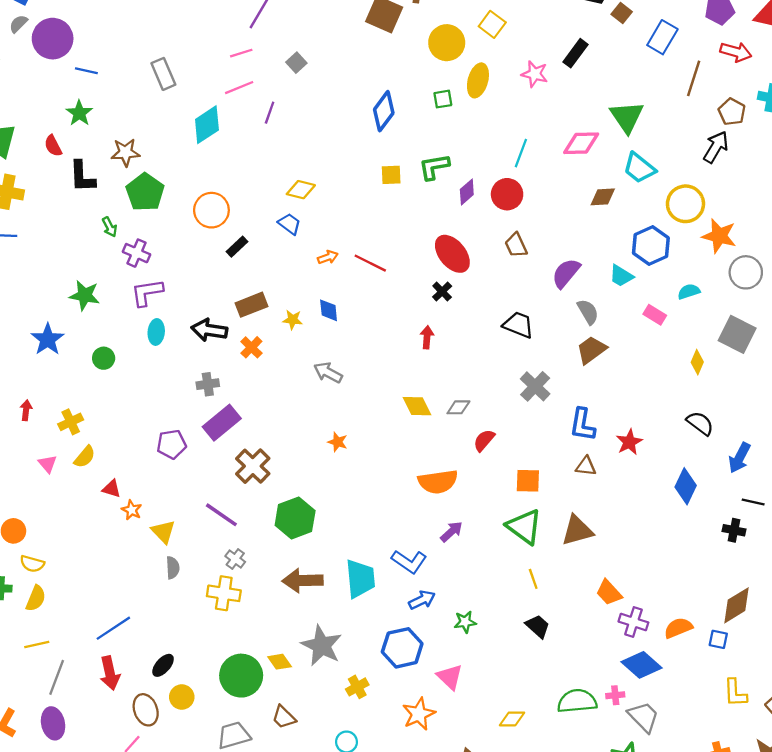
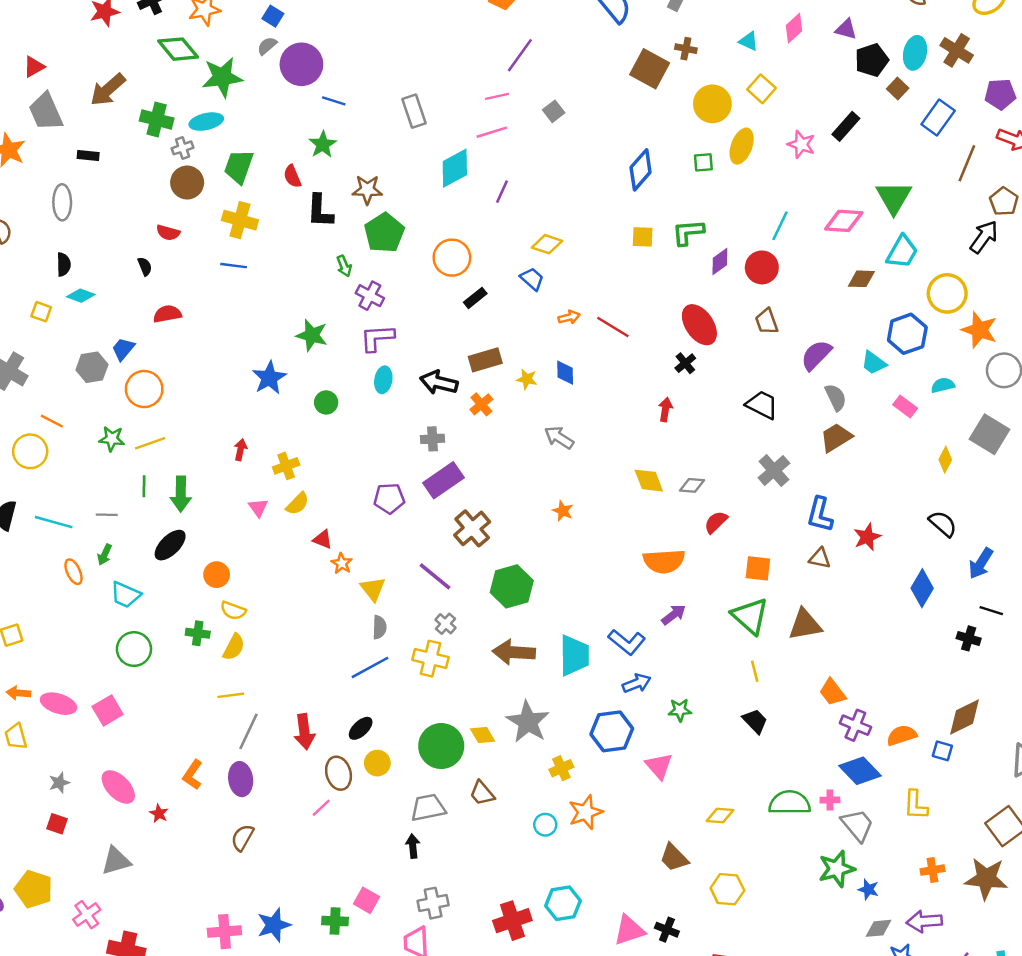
purple line: (270, 113) -> (502, 192), moved
cyan trapezoid: (639, 168) -> (902, 252), turned -104
blue line: (113, 628) -> (370, 667), moved
yellow L-shape: (735, 693) -> (916, 805), moved
orange star: (419, 714) -> (586, 812), moved

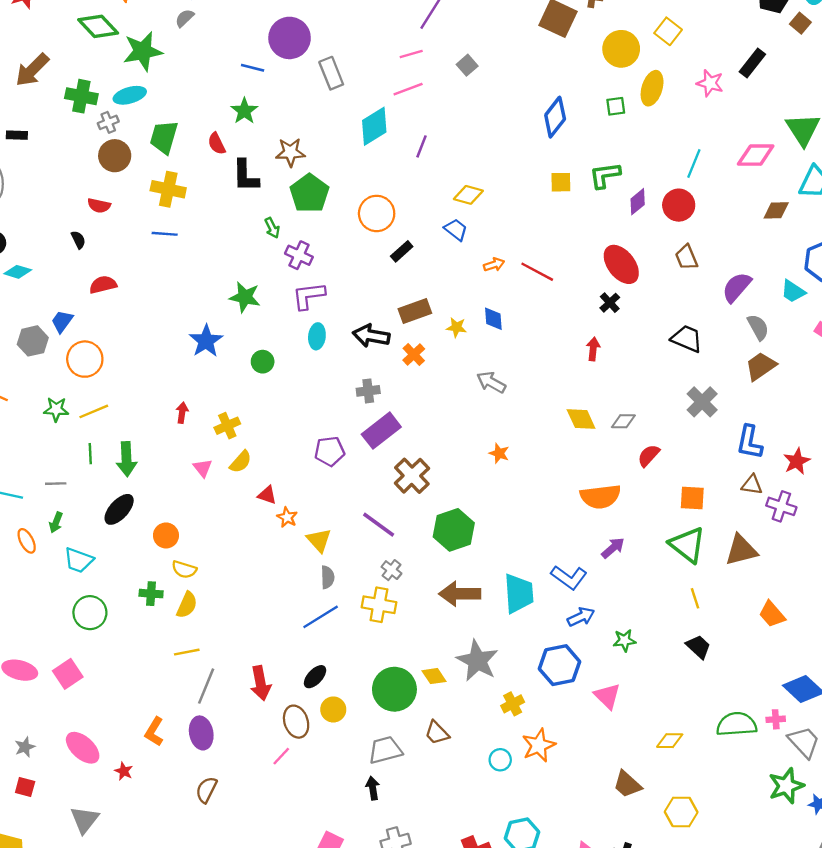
purple circle: (301, 64) -> (290, 38), moved
purple cross: (855, 725) -> (781, 506), moved
gray triangle: (116, 861) -> (85, 820), turned -32

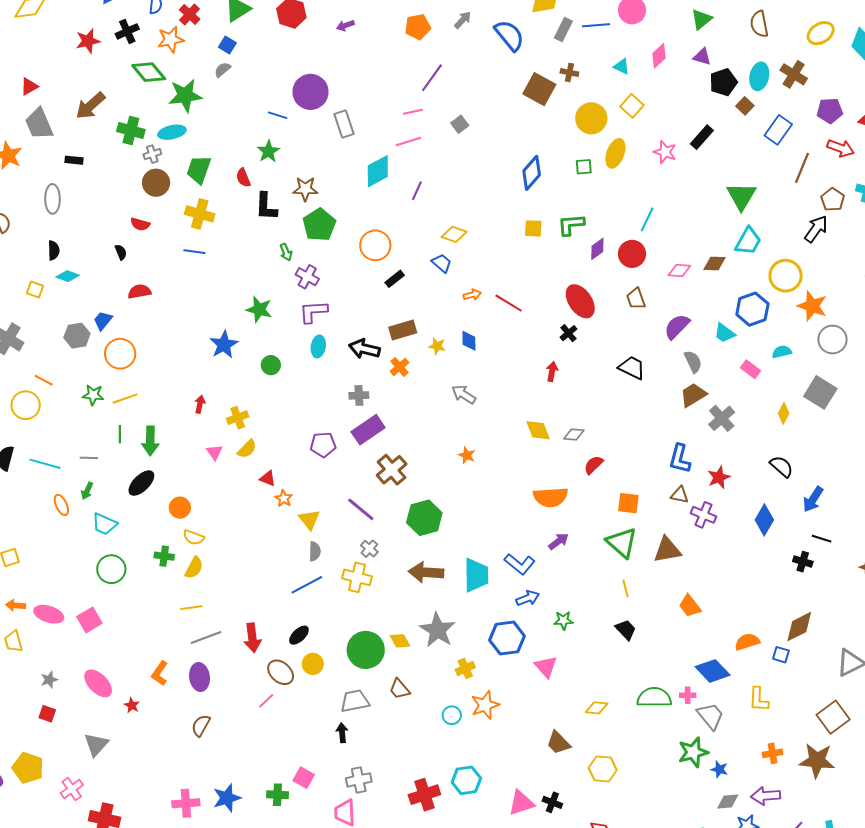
pink diamond: (756, 155) -> (679, 270), moved, size x0.7
gray cross: (702, 402) -> (722, 418), moved
gray line: (206, 686) -> (206, 637), turned 44
brown ellipse: (296, 722) -> (281, 672), turned -32

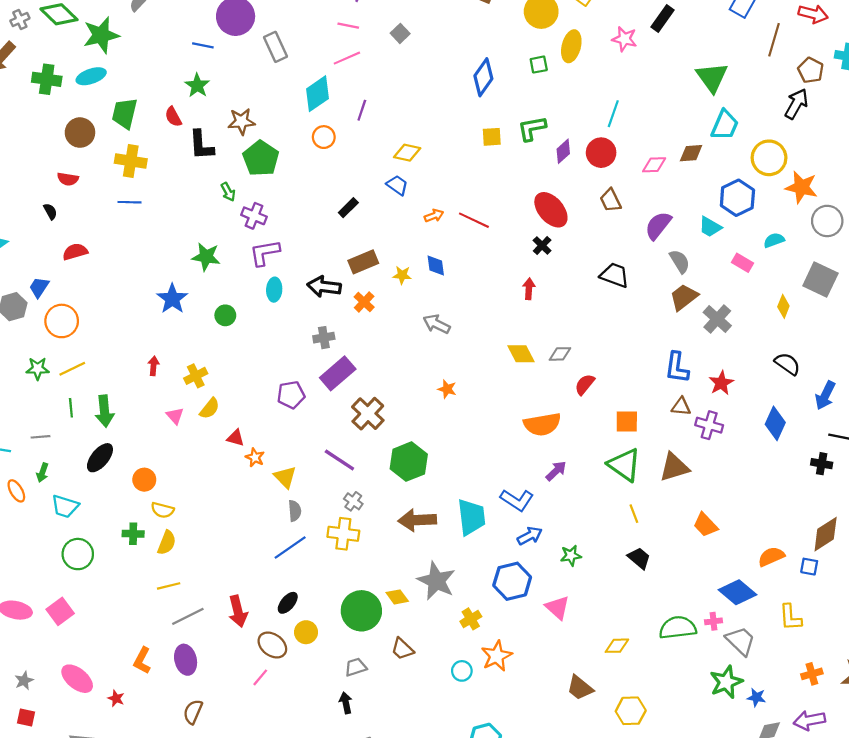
pink line: (413, 112) -> (348, 26), turned 30
gray cross: (152, 154) -> (20, 20), moved
orange circle: (375, 245) -> (324, 137), moved, size x0.7
gray trapezoid: (355, 701) -> (356, 667), size x0.7

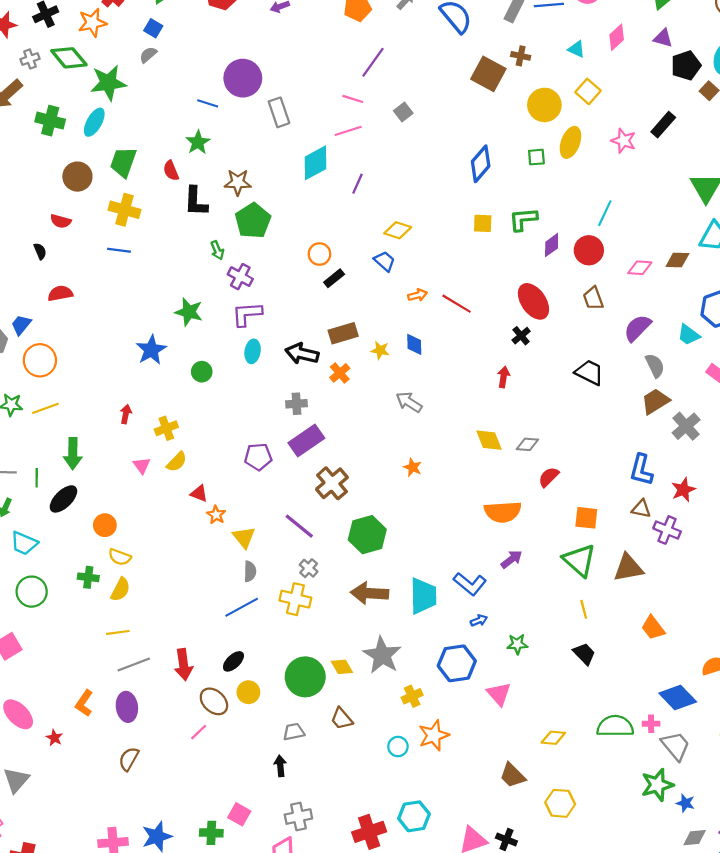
cyan ellipse: (91, 76) -> (94, 122), turned -48
orange circle: (324, 137) -> (319, 254), moved
green line: (71, 408) -> (37, 478), moved
blue arrow: (530, 536) -> (479, 620), size x0.7

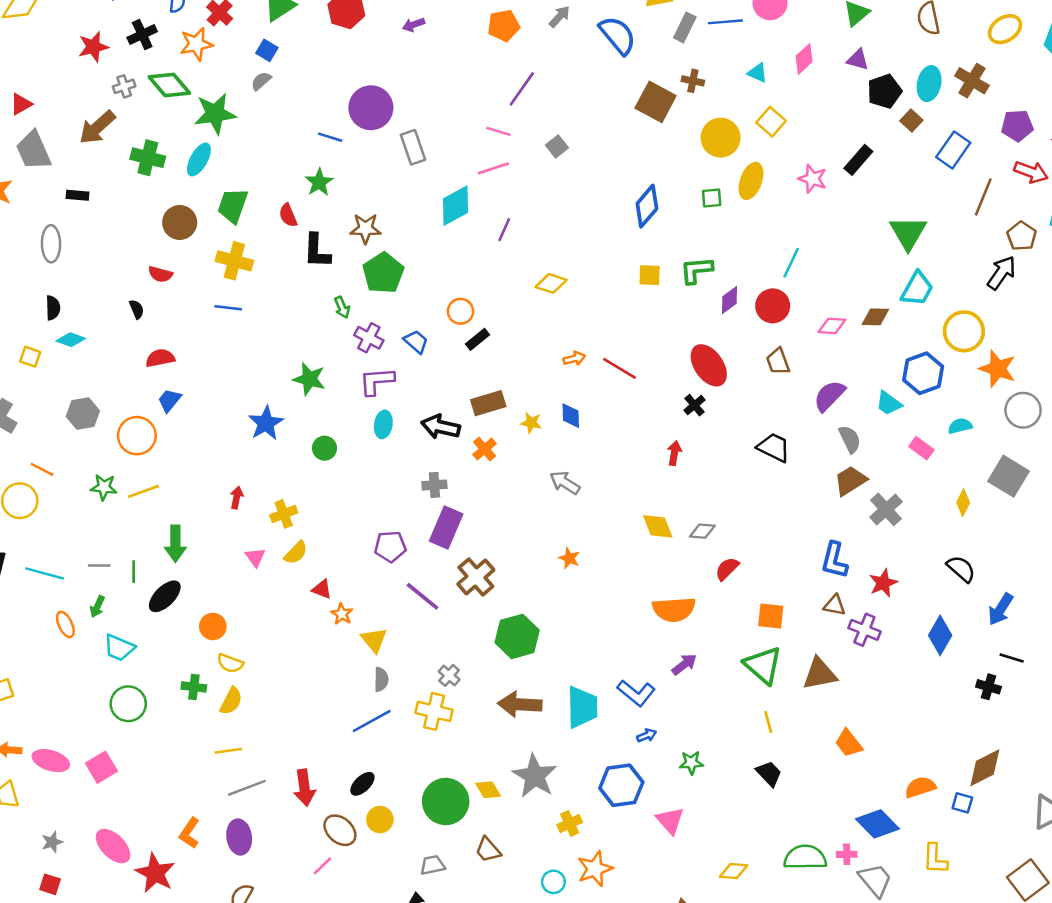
blue trapezoid: (385, 261) -> (416, 342), moved
blue trapezoid: (21, 325) -> (169, 400), moved
purple rectangle: (306, 440) -> (446, 527), turned -32
purple line: (299, 526) -> (423, 596), moved
red star: (54, 738) -> (155, 873), size x2.0

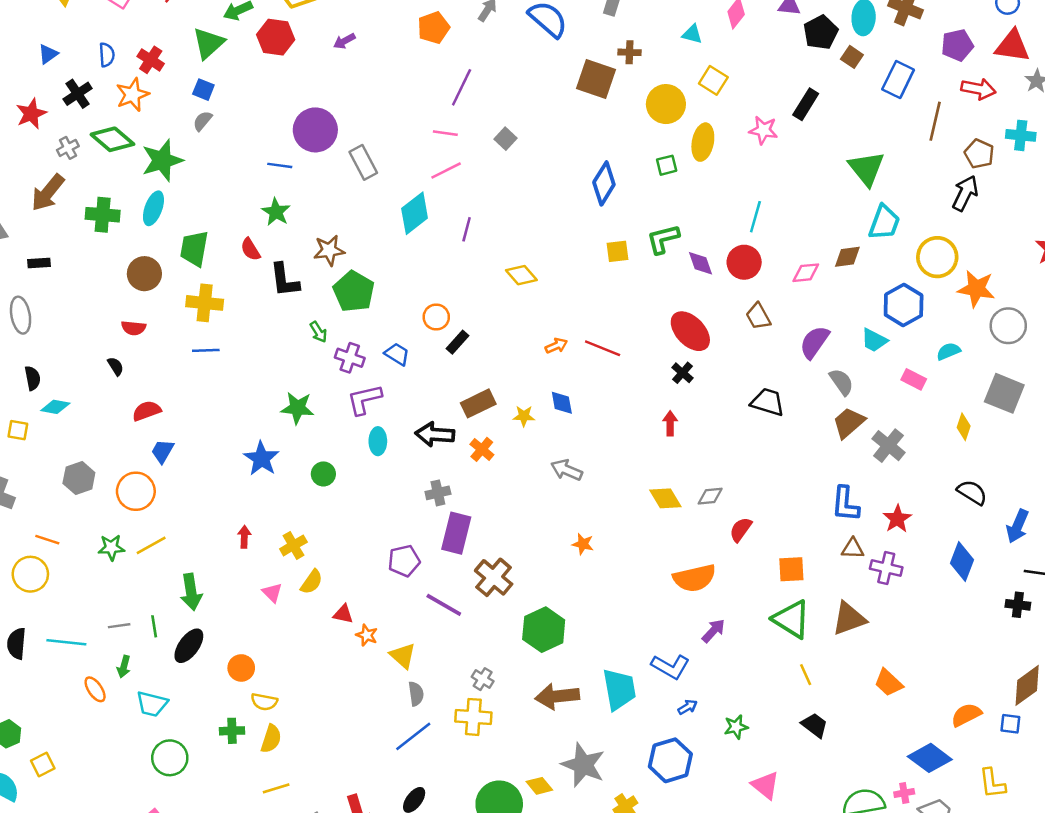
yellow diamond: (551, 283) -> (521, 275), turned 40
purple diamond: (729, 300) -> (700, 263), turned -64
pink triangle: (670, 820) -> (765, 785), moved

